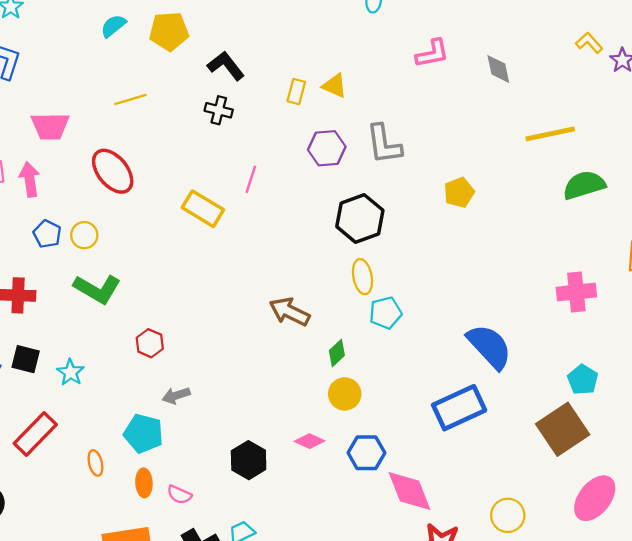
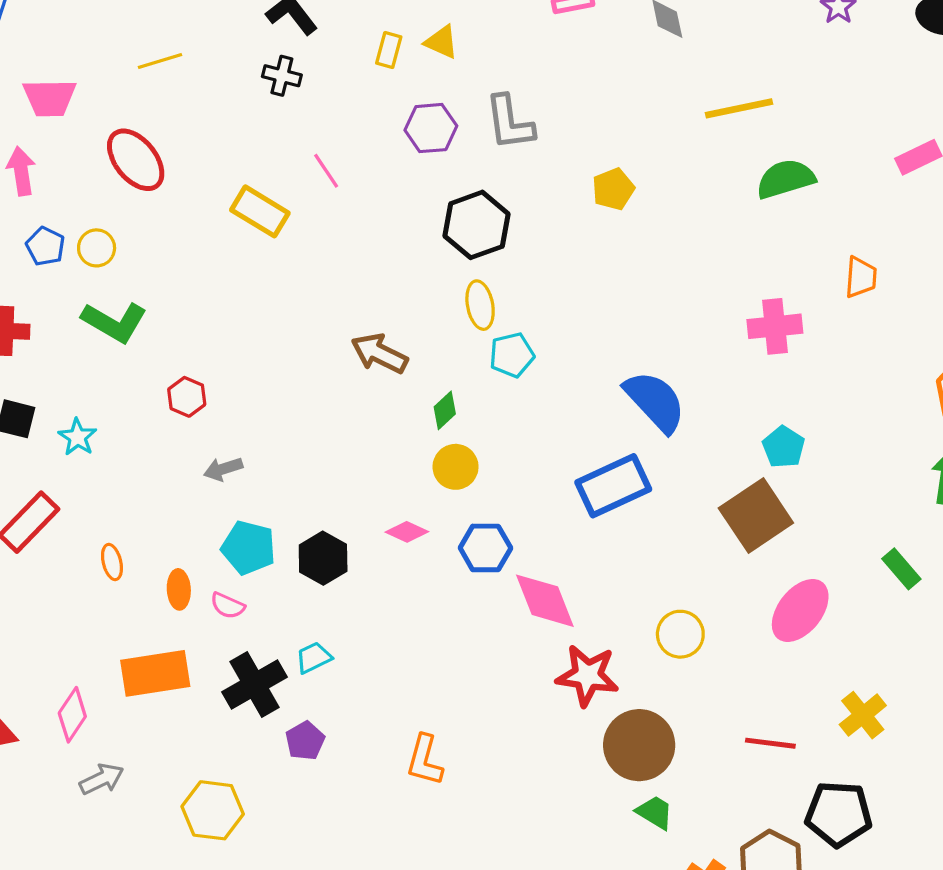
pink line: (251, 179) -> (326, 171), turned -52
cyan pentagon: (144, 434) -> (249, 548), moved

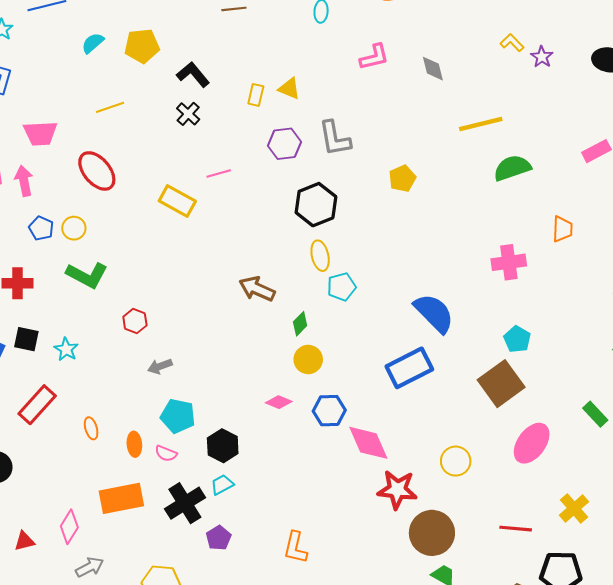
black cross: (282, 76) -> (188, 114), turned 30
pink line: (326, 171) -> (219, 174), turned -70
black hexagon: (323, 558) -> (223, 446), moved

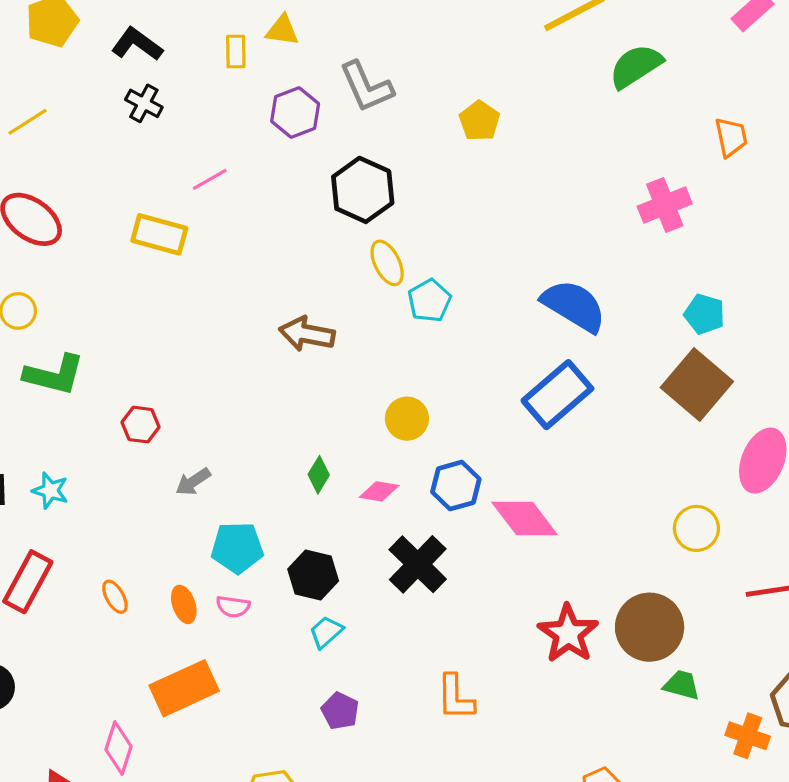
green diamond: (300, 324) -> (319, 475), moved
yellow circle: (456, 461) -> (696, 528), moved
red star: (397, 490) -> (568, 634), moved, turned -30
black cross: (185, 503) -> (418, 564), moved

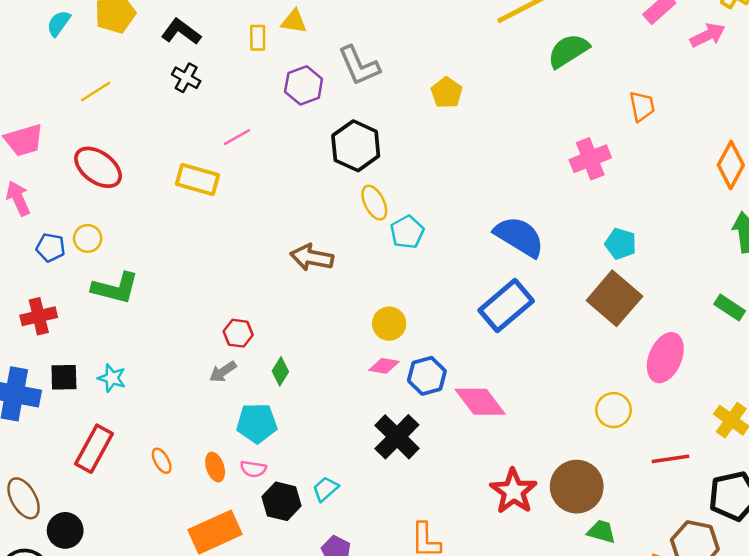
red hexagon: (141, 425) -> (238, 333), moved
green diamond: (319, 475) -> (280, 371), moved
pink diamond: (379, 491) -> (384, 366), moved
black hexagon: (313, 575) -> (281, 501), moved

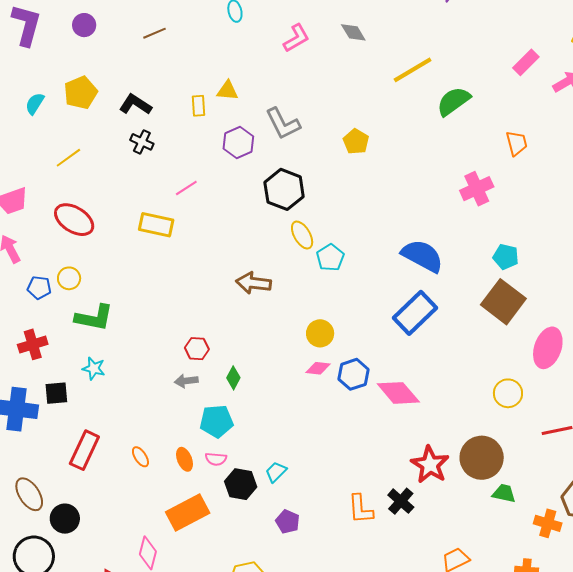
gray arrow: (223, 372) -> (186, 381), turned 30
cyan star: (112, 378) -> (94, 368), moved
black cross: (397, 437) -> (401, 501), moved, size x0.7

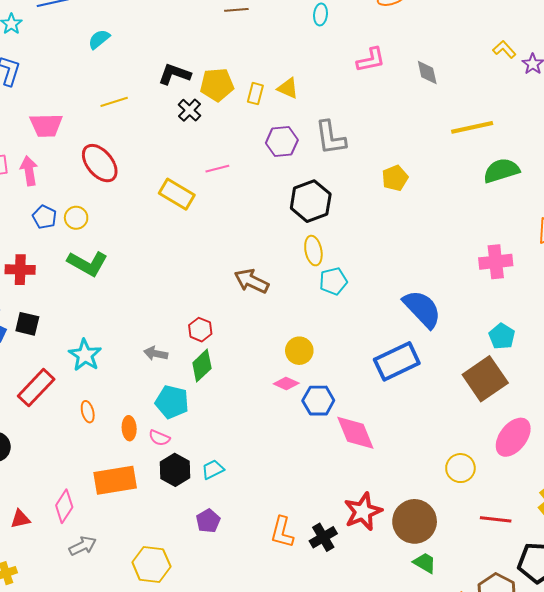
yellow pentagon: (81, 93) -> (217, 85), moved
black L-shape: (135, 104) -> (174, 74), moved, turned -32
red hexagon: (197, 349) -> (200, 330), moved
cyan star: (94, 368) -> (85, 355), moved, size x1.4
green diamond: (233, 378) -> (202, 366), size x1.4

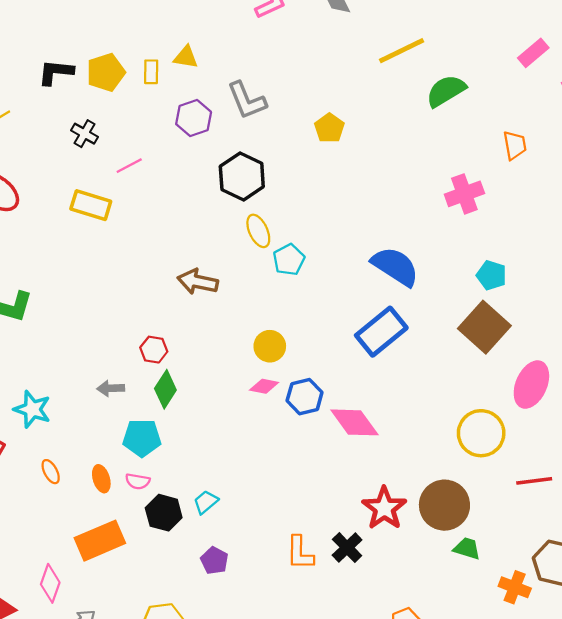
black cross: (189, 110) -> (84, 134), moved
yellow circle: (460, 468) -> (481, 433), size x1.4

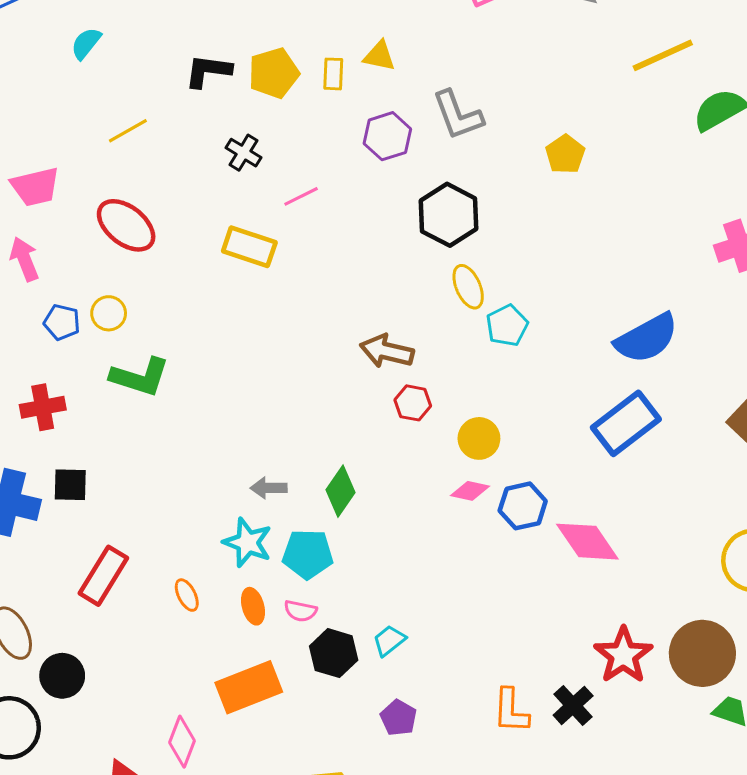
blue semicircle: (395, 266) -> (647, 338), turned 117
red hexagon: (154, 350) -> (413, 403), moved
cyan star: (32, 409) -> (248, 543), moved

